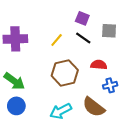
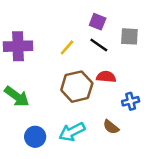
red semicircle: (99, 65) -> (106, 77), moved
blue circle: (16, 106) -> (35, 137), moved
brown semicircle: (94, 107) -> (111, 127), size x0.6

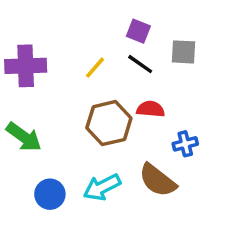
brown semicircle: (111, 127) -> (157, 180), size x1.6

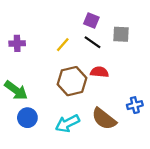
purple cross: (26, 66) -> (17, 43), size x0.6
blue cross: (185, 144) -> (135, 105), moved
blue circle: (50, 194) -> (27, 118), moved

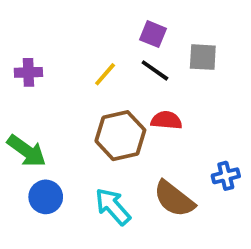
cyan arrow: (67, 123) -> (113, 206), turned 75

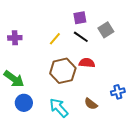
purple square: (153, 34) -> (80, 18), turned -32
gray square: (203, 57) -> (106, 30), turned -35
brown semicircle: (174, 199) -> (91, 104), size x0.6

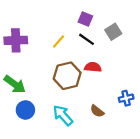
purple square: (80, 18) -> (85, 19), turned 32
purple cross: (15, 38) -> (16, 40), size x1.5

